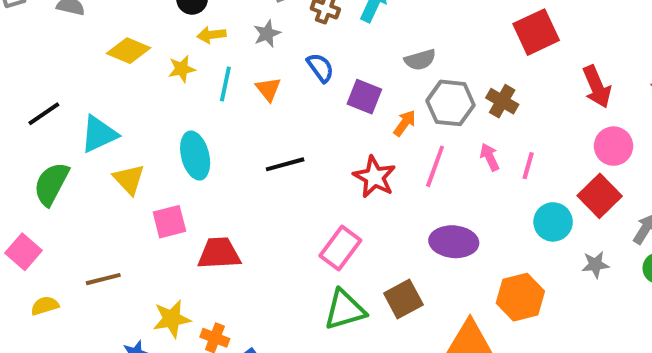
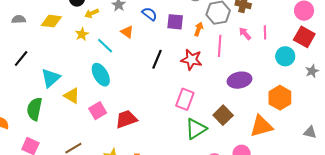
yellow diamond: (129, 51) -> (51, 21), moved
cyan line: (225, 84) -> (105, 46), moved, turned -42
black line: (44, 114) -> (21, 58), moved
black line: (285, 164) -> (157, 59), moved, turned -36

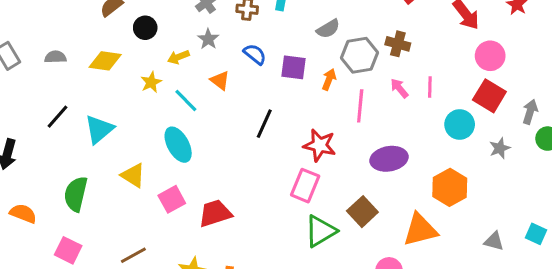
yellow arrow: (92, 13) -> (178, 57), moved
red star: (192, 60) -> (320, 145), moved
cyan triangle: (51, 78) -> (99, 129), moved

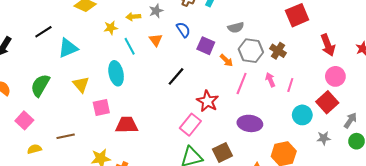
orange arrow: (329, 79) -> (226, 60), turned 96

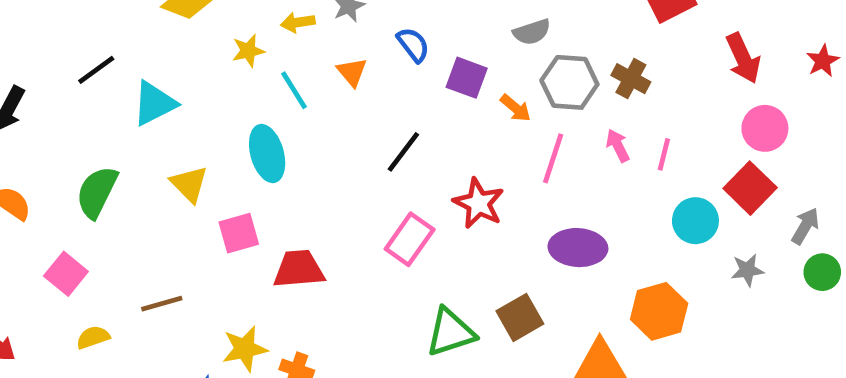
pink rectangle: (190, 125) -> (410, 239), moved

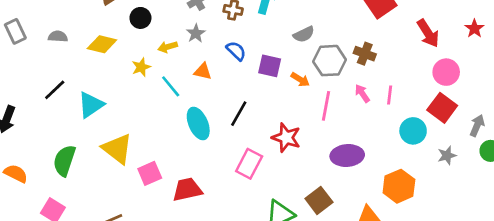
orange triangle: (352, 72) -> (203, 71), turned -30
cyan ellipse: (267, 154) -> (198, 123), moved
yellow triangle: (189, 184) -> (117, 149), size x1.4

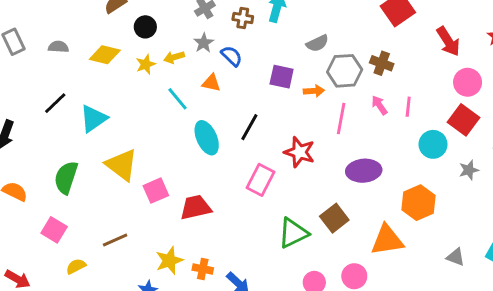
blue semicircle: (236, 51) -> (232, 56), moved
yellow star: (141, 67) -> (146, 64), moved
orange arrow: (300, 80) -> (314, 91), turned -36

